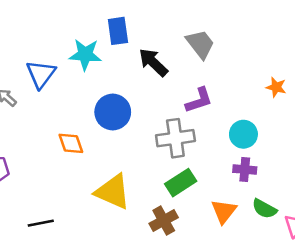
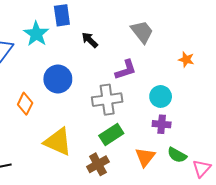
gray trapezoid: (200, 44) -> (142, 32), moved
cyan star: (85, 54) -> (36, 34), turned 30
black arrow: (153, 62) -> (90, 40), size x0.7
orange diamond: (71, 143) -> (25, 104), turned 45

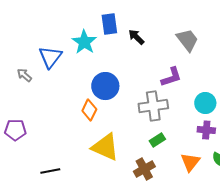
black arrow: (90, 40) -> (136, 37), moved
orange diamond: (25, 104) -> (89, 110), moved
green rectangle: (111, 134) -> (157, 140), size x0.7

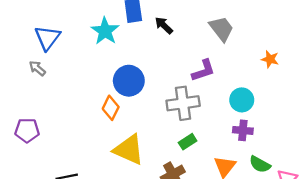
blue triangle: (50, 57) -> (47, 38), moved

